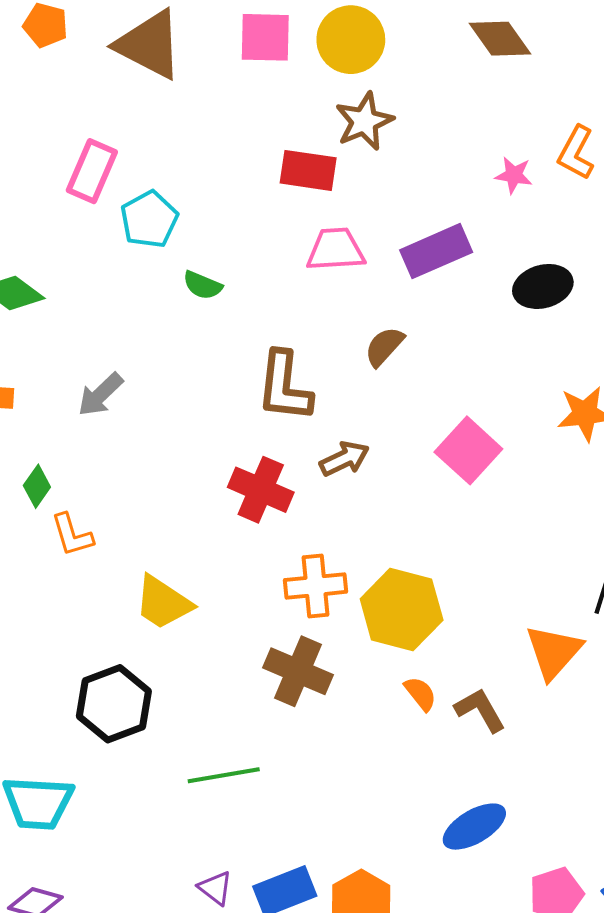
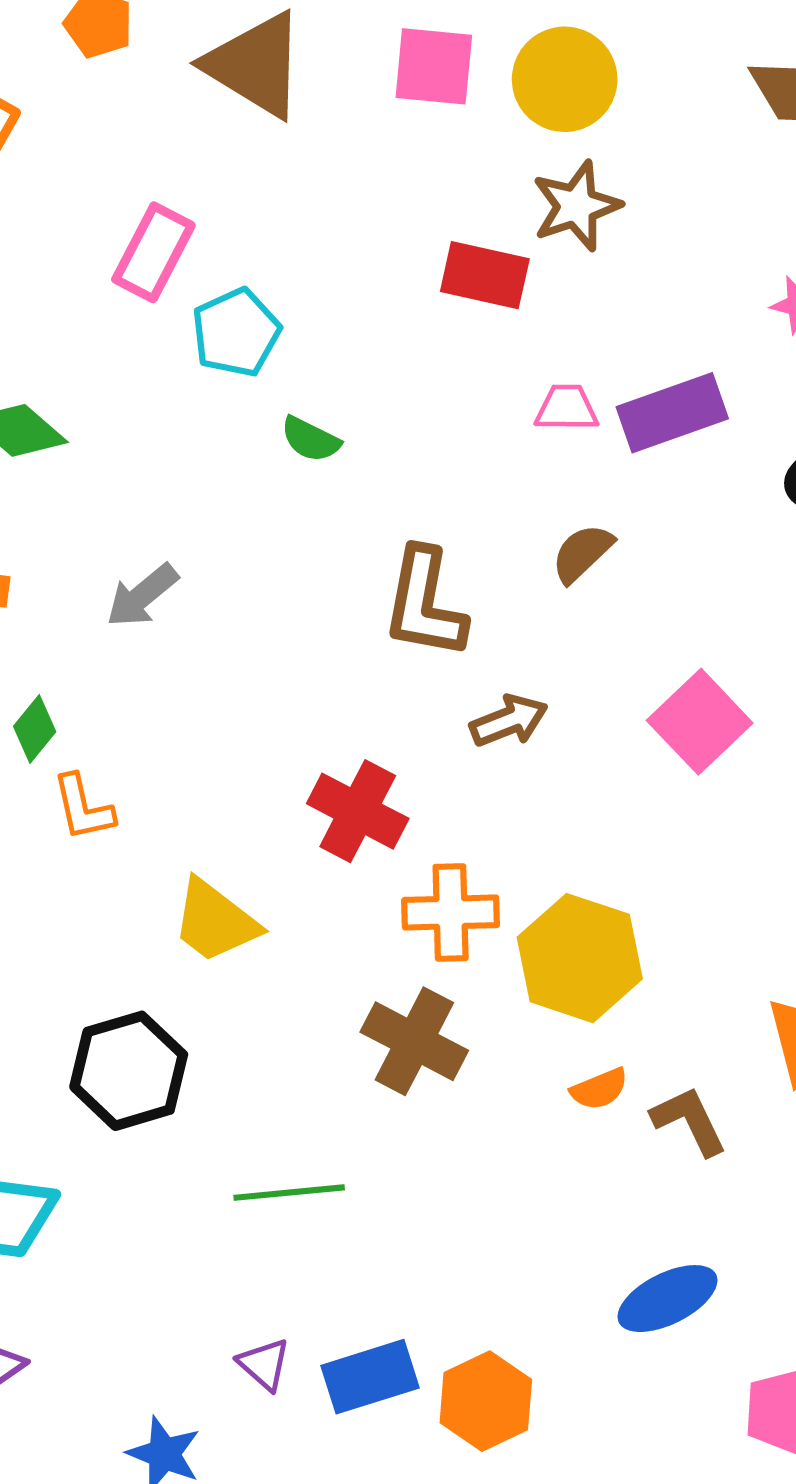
pink trapezoid: (335, 250) -> (567, 408), moved, size x0.7
red cross: (261, 490) -> (358, 811), moved
orange semicircle: (420, 694) -> (599, 1089), turned 102

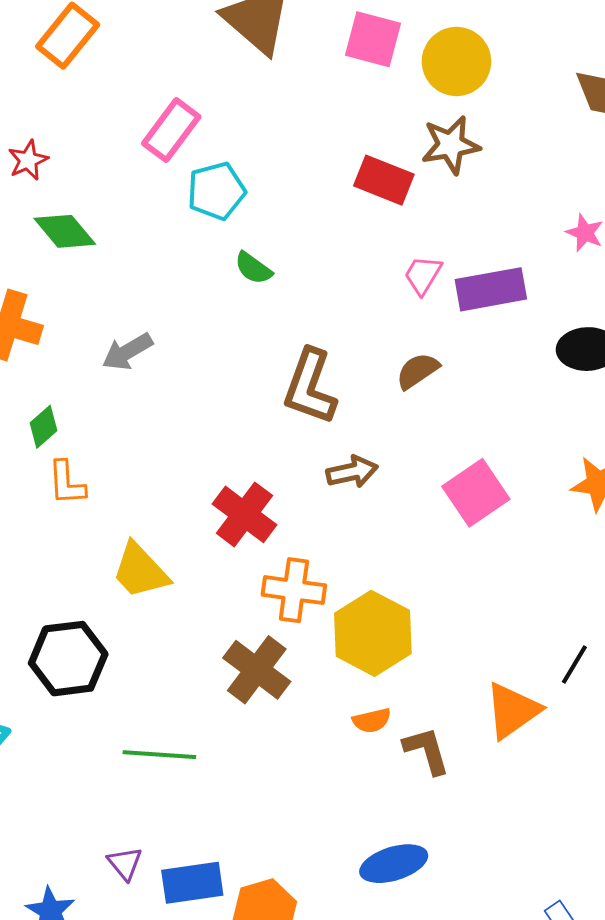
pink trapezoid: (567, 408) -> (423, 275), turned -69

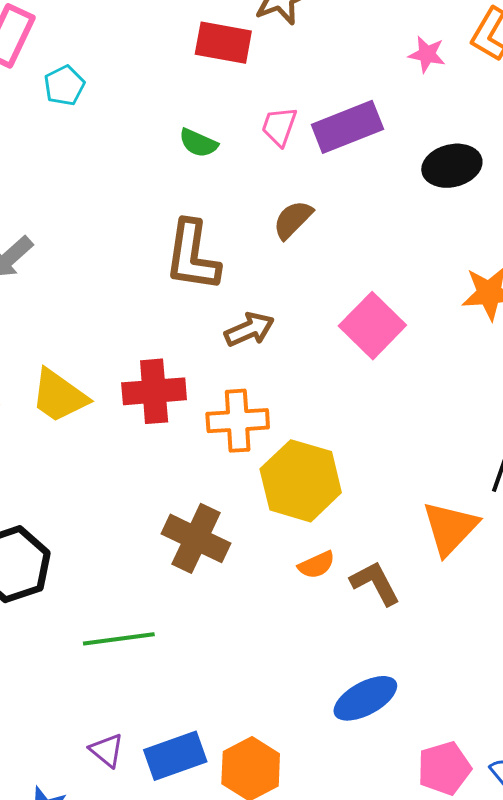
cyan pentagon: (216, 191) -> (64, 86), size x0.7
green semicircle: (253, 268) -> (198, 143), moved
red cross: (244, 514) -> (154, 391), turned -30
yellow trapezoid: (140, 571) -> (59, 396), moved
orange cross: (294, 590) -> (238, 421), moved

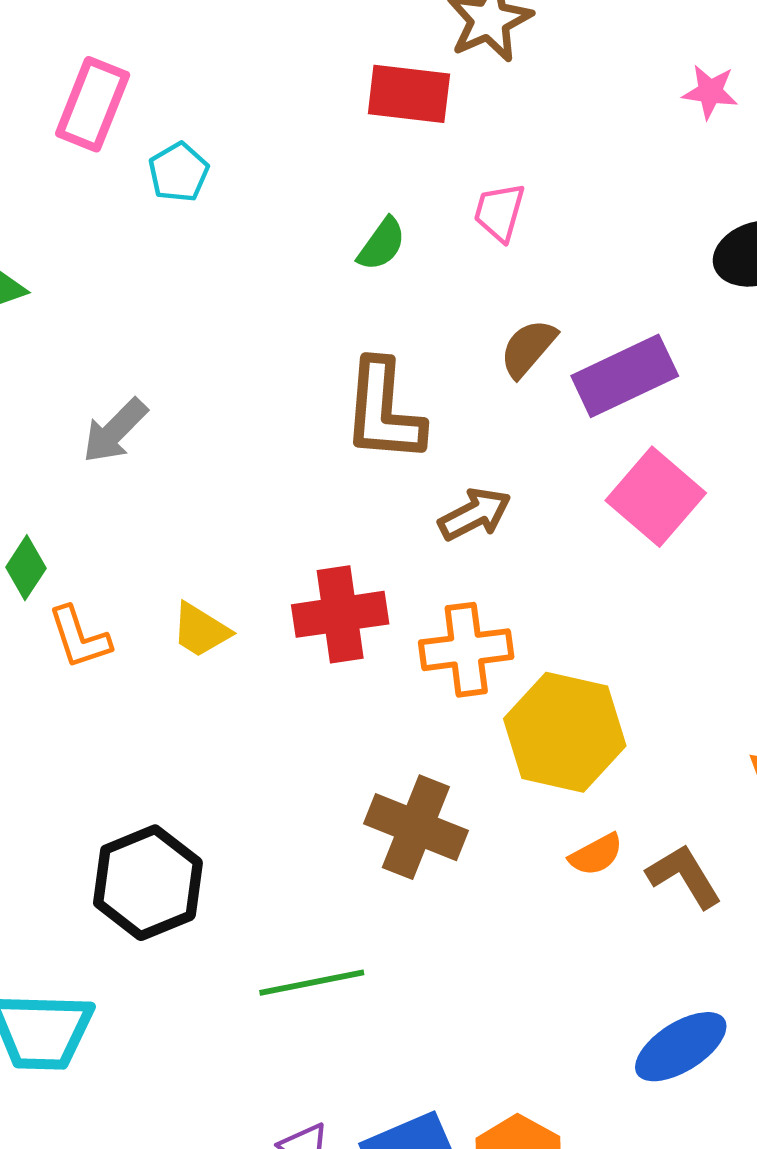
purple rectangle: (347, 127) -> (625, 376), moved
green semicircle: (198, 143) -> (382, 244), turned -75
yellow trapezoid: (59, 396) -> (201, 630), size x0.7

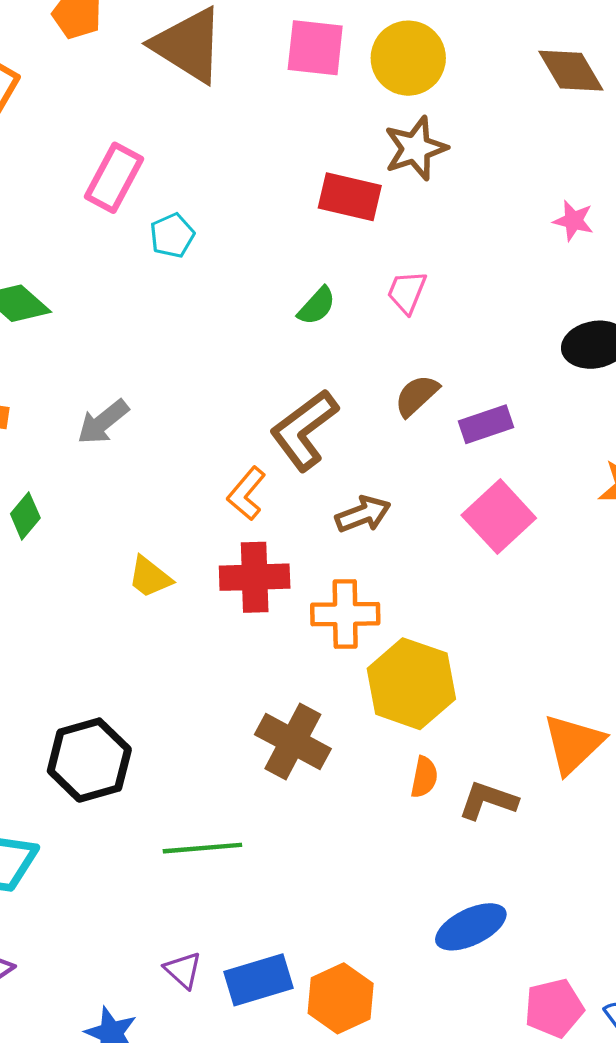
purple rectangle: (625, 376) -> (486, 424), size x0.7
brown L-shape: (384, 411) -> (304, 430), turned 42
orange L-shape: (79, 637) -> (246, 494), moved, turned 52
orange semicircle: (596, 855) -> (424, 777), turned -57
brown L-shape: (684, 876) -> (488, 801), turned -46

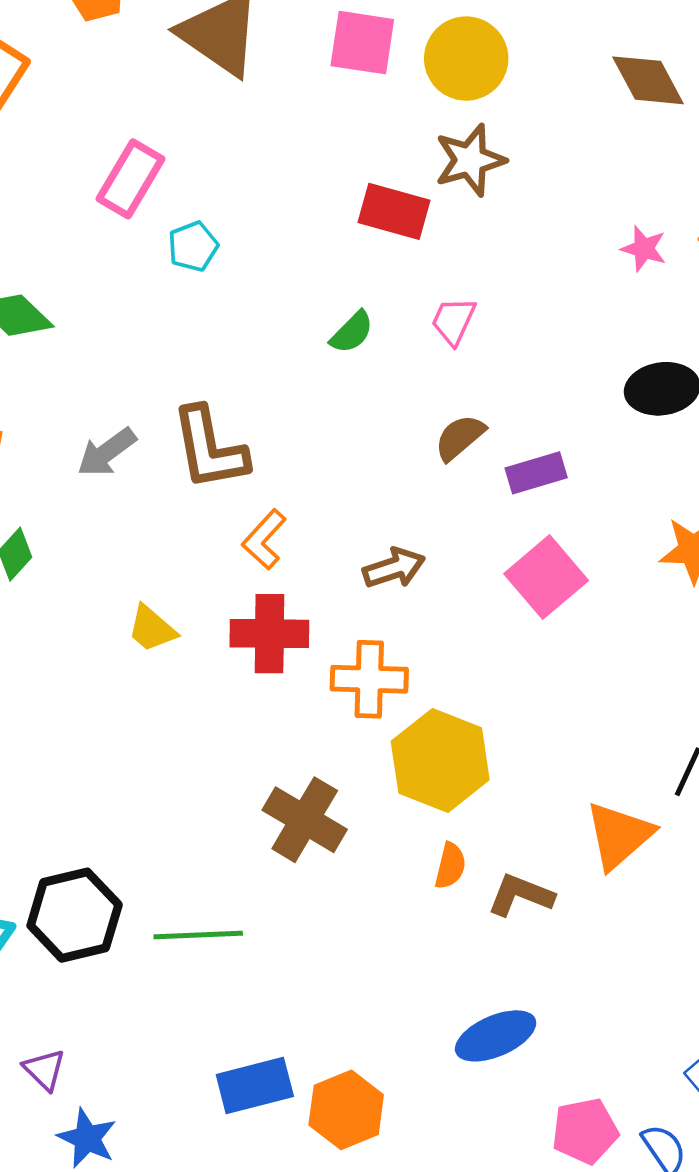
brown L-shape: (304, 430) -> (209, 448), moved, turned -66
black hexagon: (89, 760) -> (75, 915), moved
purple triangle: (183, 970) -> (44, 1070), moved

